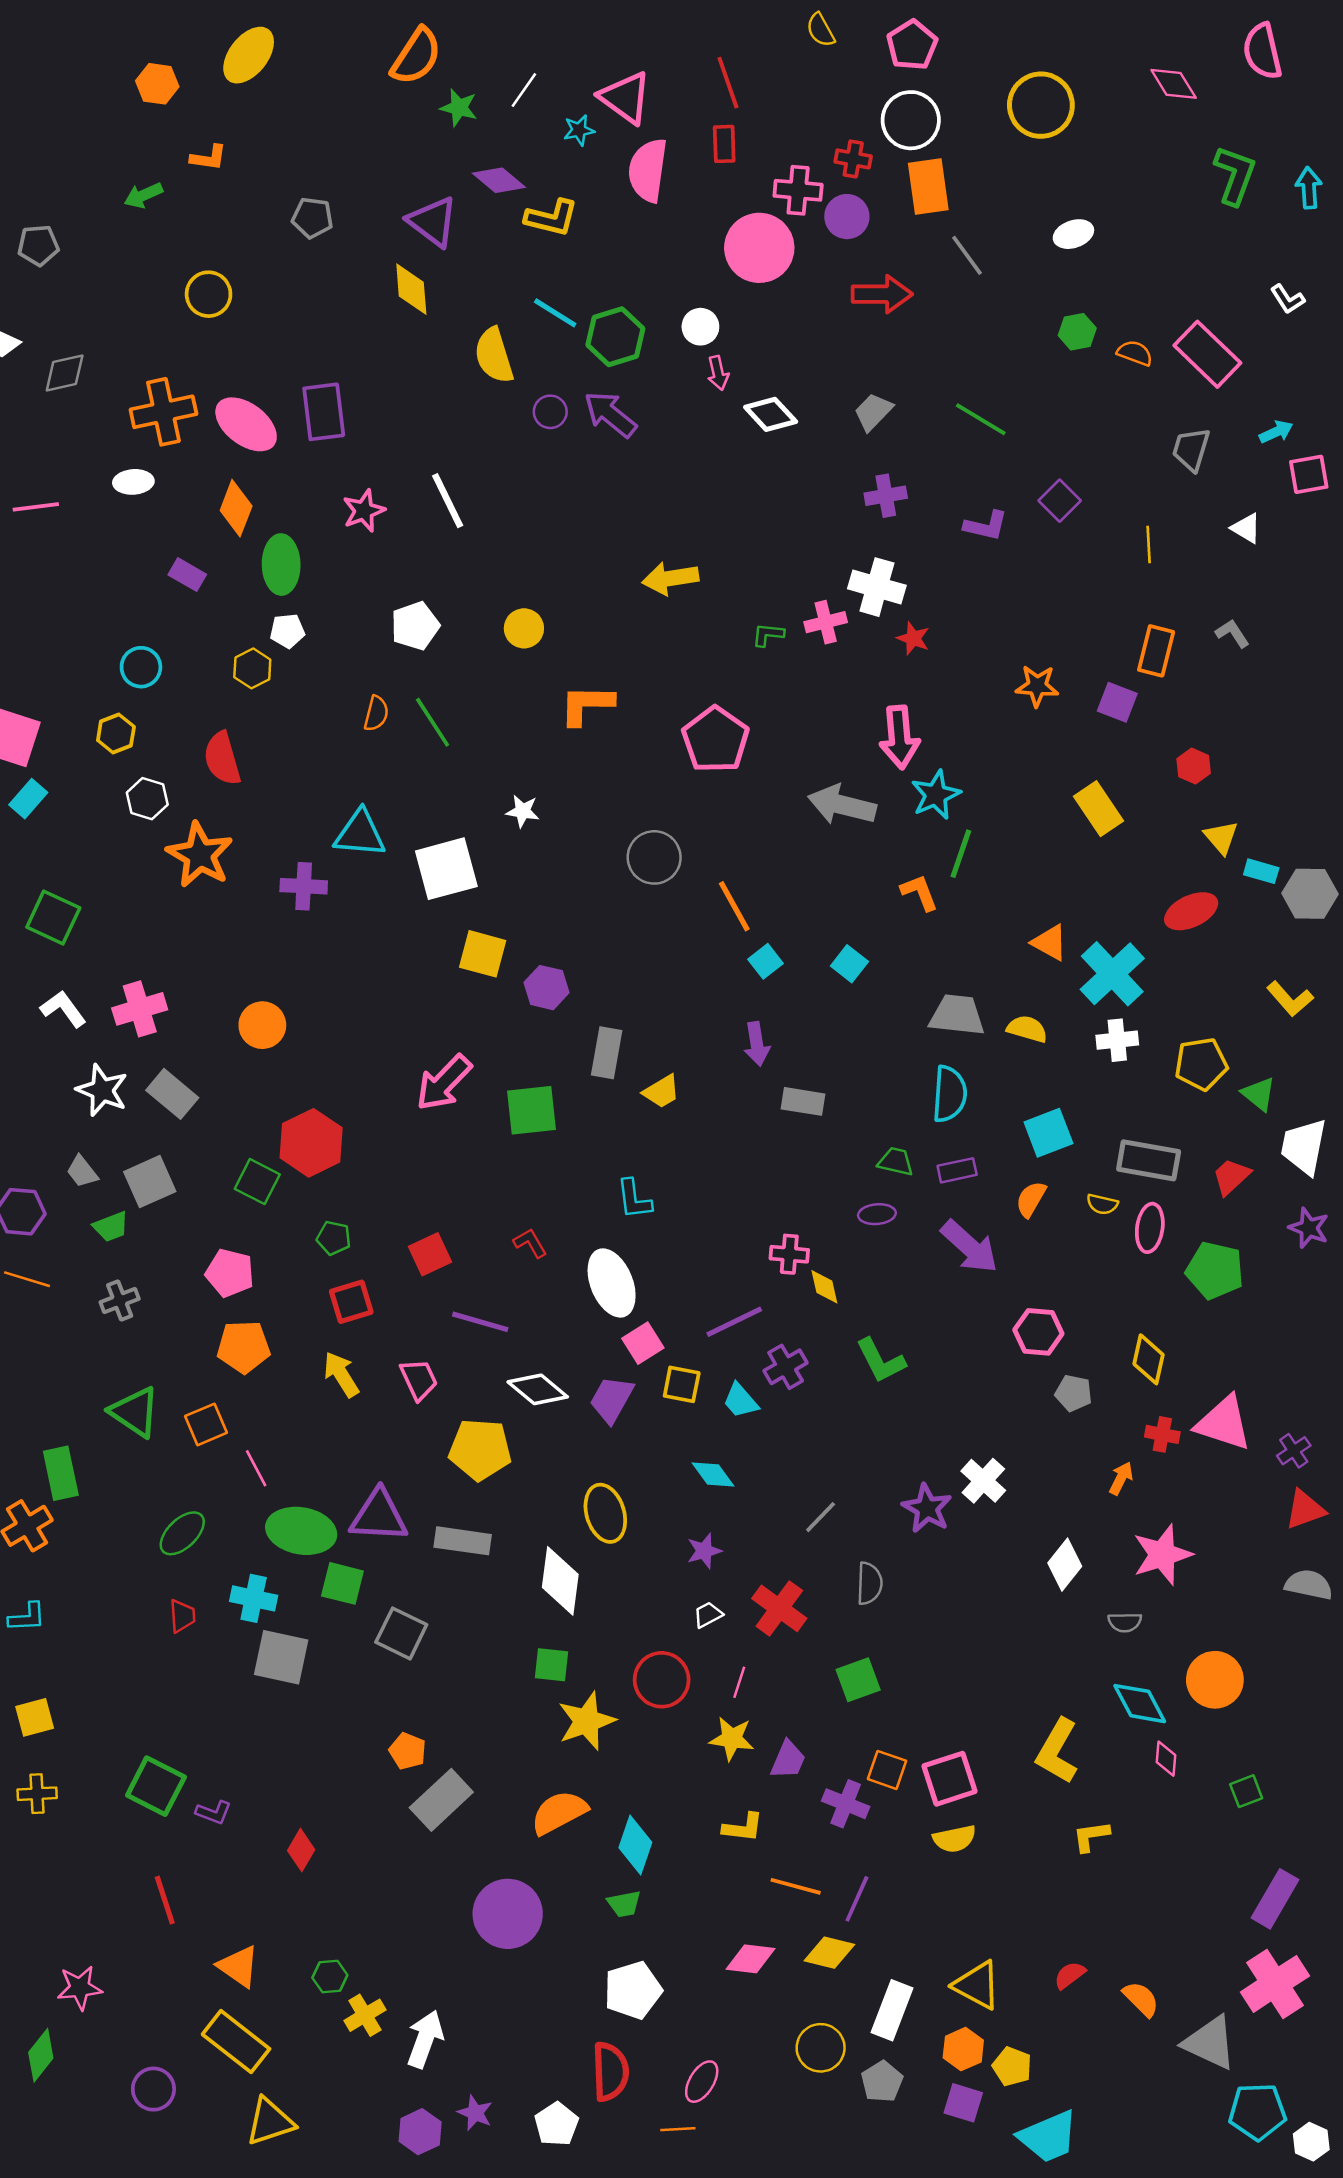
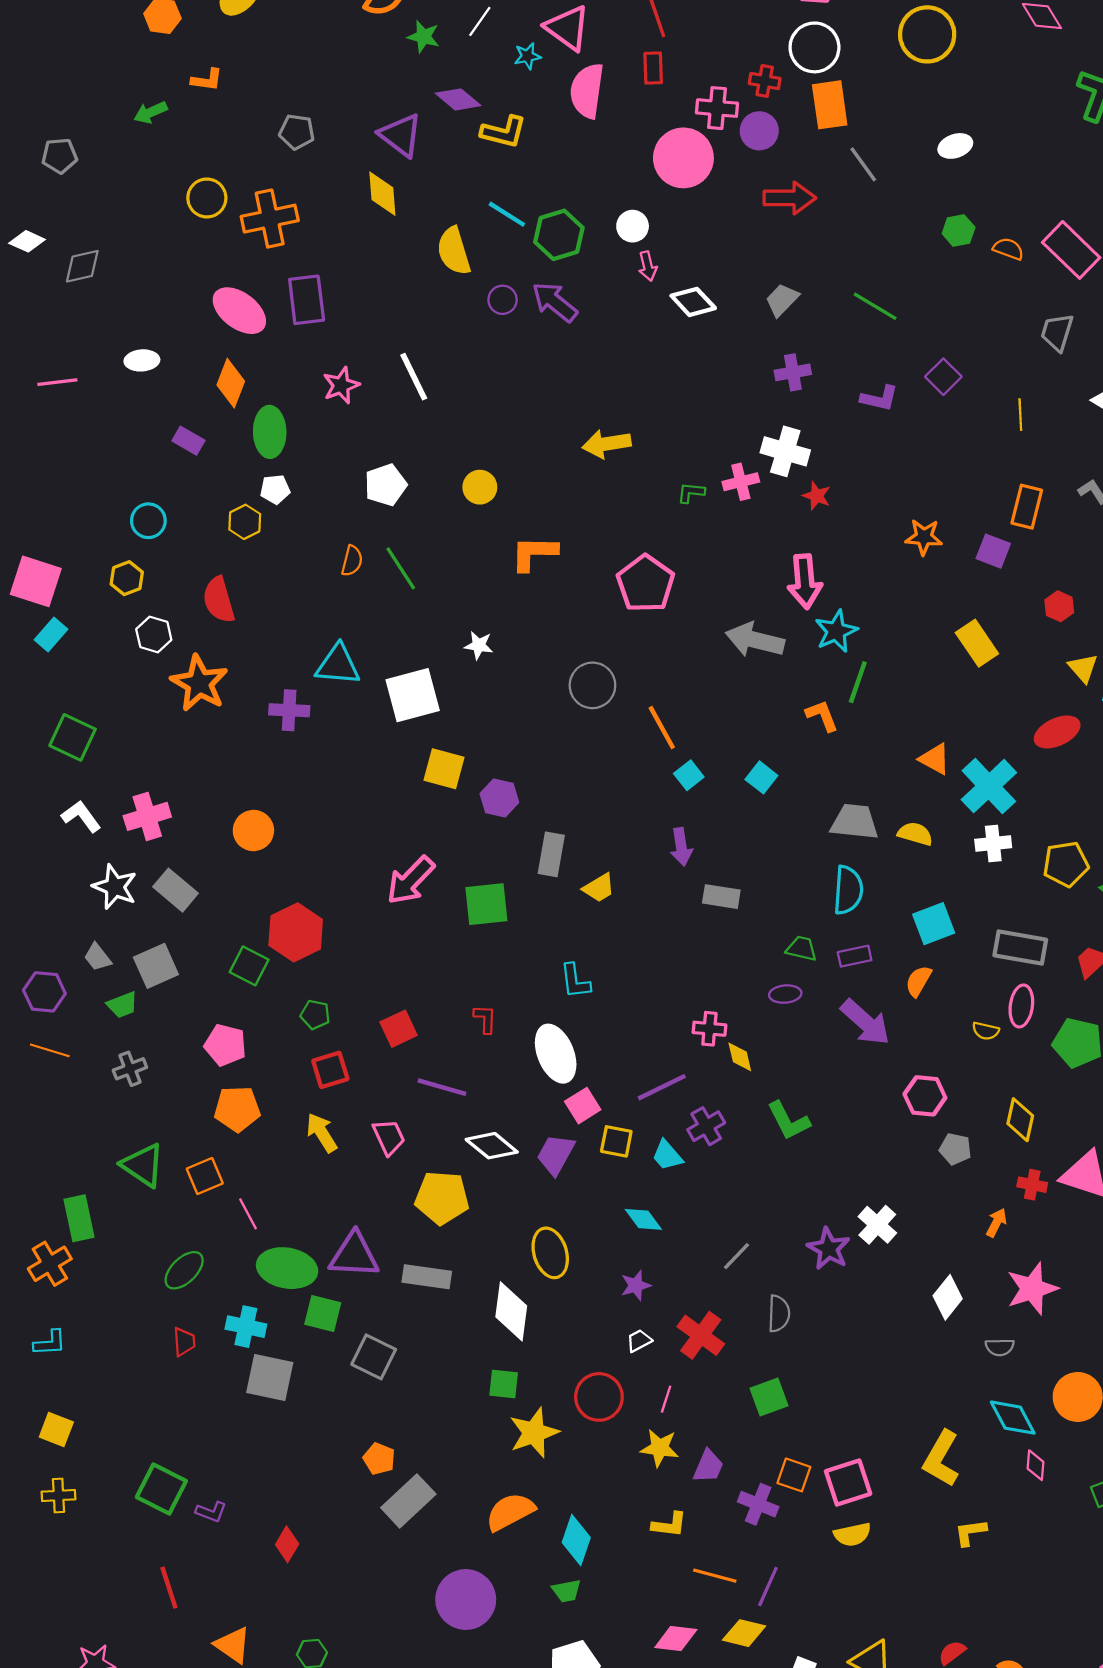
orange cross: (163, 412) -> (270, 219), moved
yellow semicircle: (1102, 1204) -> (986, 1031), moved
red L-shape: (530, 1243) -> (485, 1019), turned 32
yellow square: (35, 1717) -> (56, 1429), turned 36

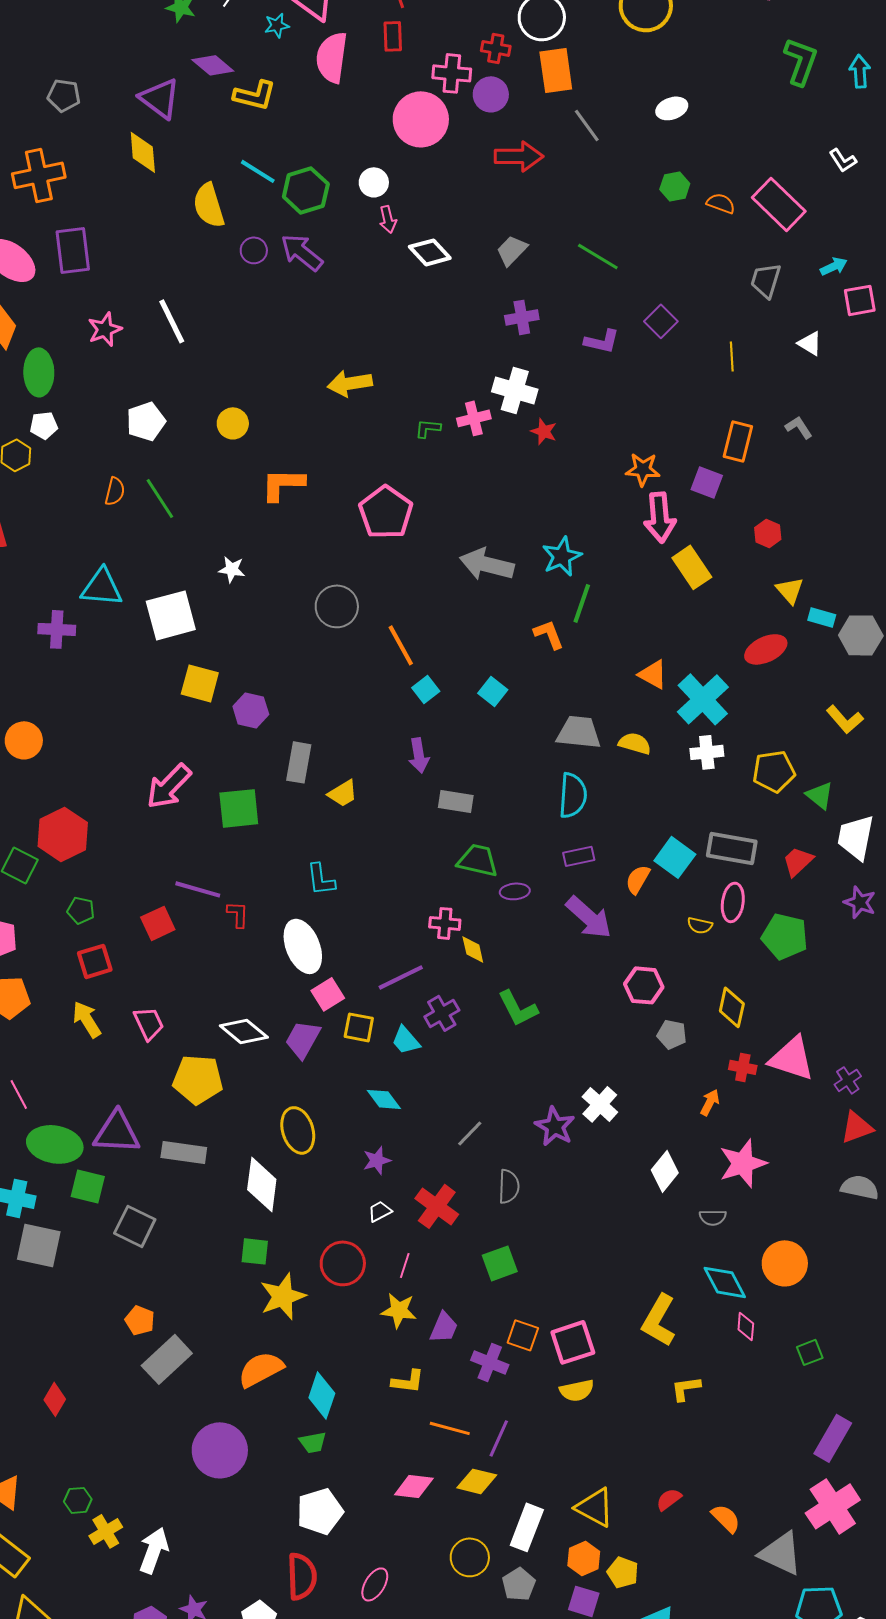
pink arrow: (805, 581) -> (660, 517), moved
cyan square: (934, 924) -> (675, 857), moved, turned -33
green trapezoid: (801, 949) -> (478, 860), moved, size x1.4
purple line: (442, 1087) -> (198, 889), moved

